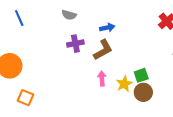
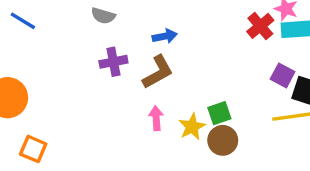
blue line: (19, 18) -> (23, 21), turned -35

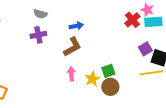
purple cross: (113, 62) -> (38, 35), moved
purple square: (283, 75) -> (145, 49), turned 32

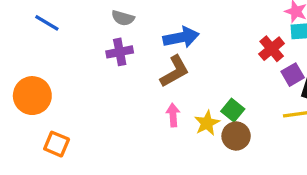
red cross: (132, 20) -> (272, 49), moved
blue arrow: (76, 26) -> (181, 37), size x1.5
green square: (108, 71) -> (233, 110), turned -32

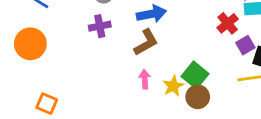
orange circle: (32, 96) -> (30, 44), moved
green square: (233, 110) -> (195, 75), size x1.4

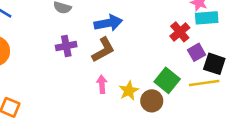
purple cross: (100, 26) -> (66, 46), moved
green square: (195, 75) -> (167, 80), moved

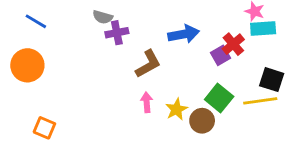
blue arrow: (108, 23) -> (184, 34), moved
purple cross: (66, 46) -> (117, 33), moved
purple square: (196, 52) -> (221, 55), moved

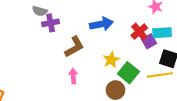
cyan rectangle: (263, 28) -> (162, 33), moved
purple square: (221, 55) -> (149, 41), moved
yellow star: (176, 109) -> (111, 60), moved

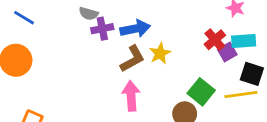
blue arrow: (101, 24) -> (135, 29), moved
yellow star: (111, 60) -> (160, 53), moved
pink arrow: (73, 76) -> (131, 96), size x1.5

